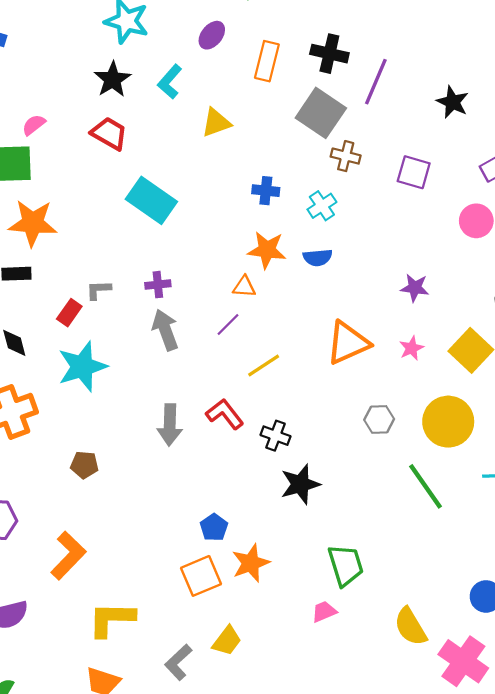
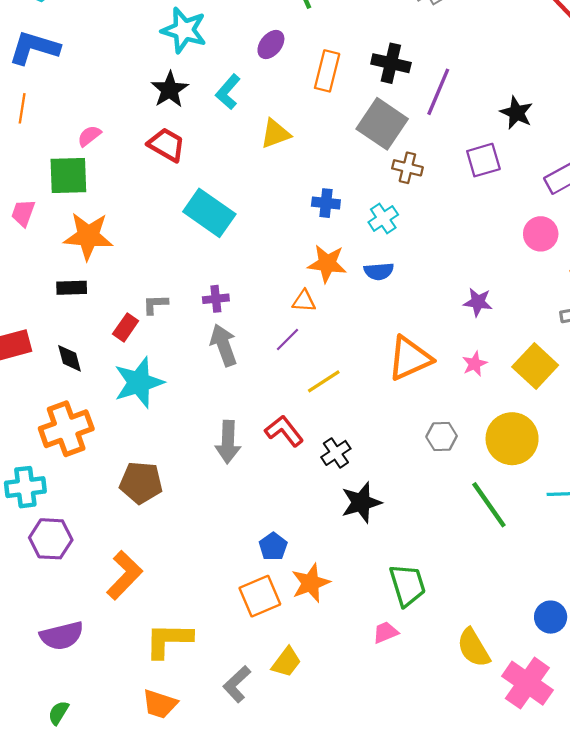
purple square: (414, 172) -> (483, 160), moved, turned -32
black cross: (275, 436) -> (336, 453), turned 36
brown pentagon: (84, 465) -> (141, 483), size x1.5

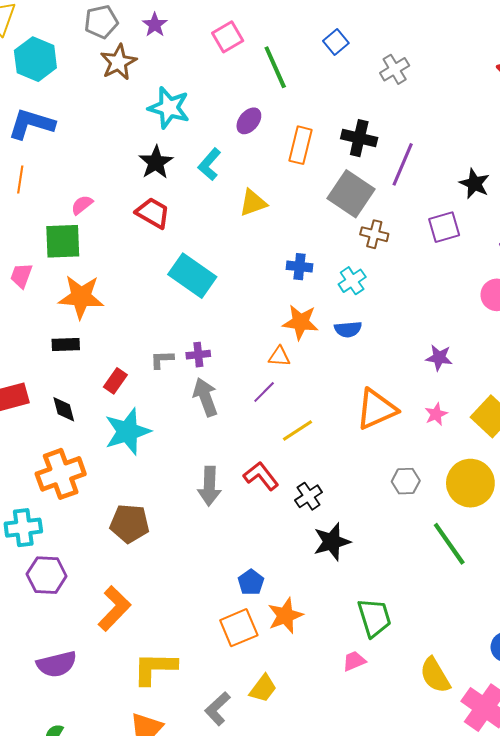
gray L-shape: (155, 304) -> (162, 360), moved

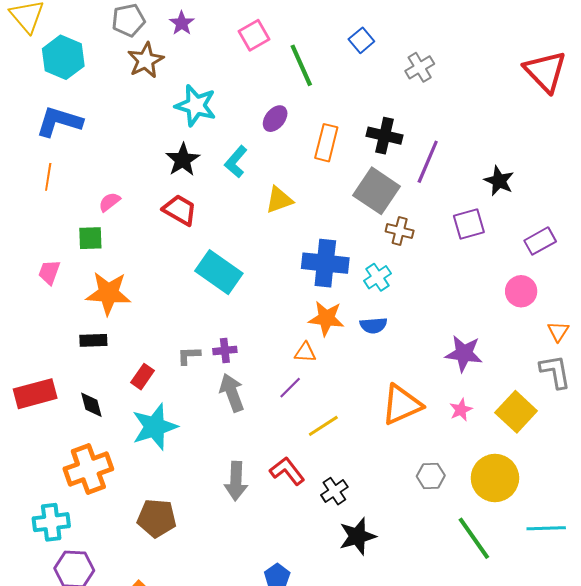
green square: (63, 241) -> (90, 238), size x0.7
blue cross: (299, 267) -> (325, 263), size x1.8
purple star: (439, 358) -> (464, 354), size x1.4

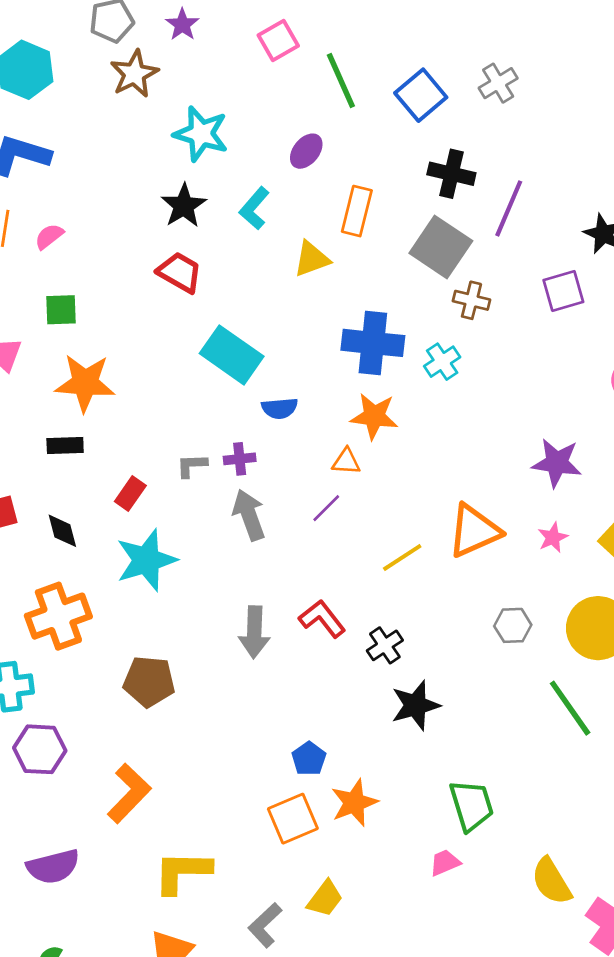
blue square: (361, 40) -> (421, 95), moved, size x1.5
orange rectangle: (326, 143) -> (357, 211), moved
pink semicircle: (109, 202) -> (49, 236), moved
blue semicircle: (373, 325) -> (280, 408), moved
yellow line: (323, 426) -> (402, 557), moved

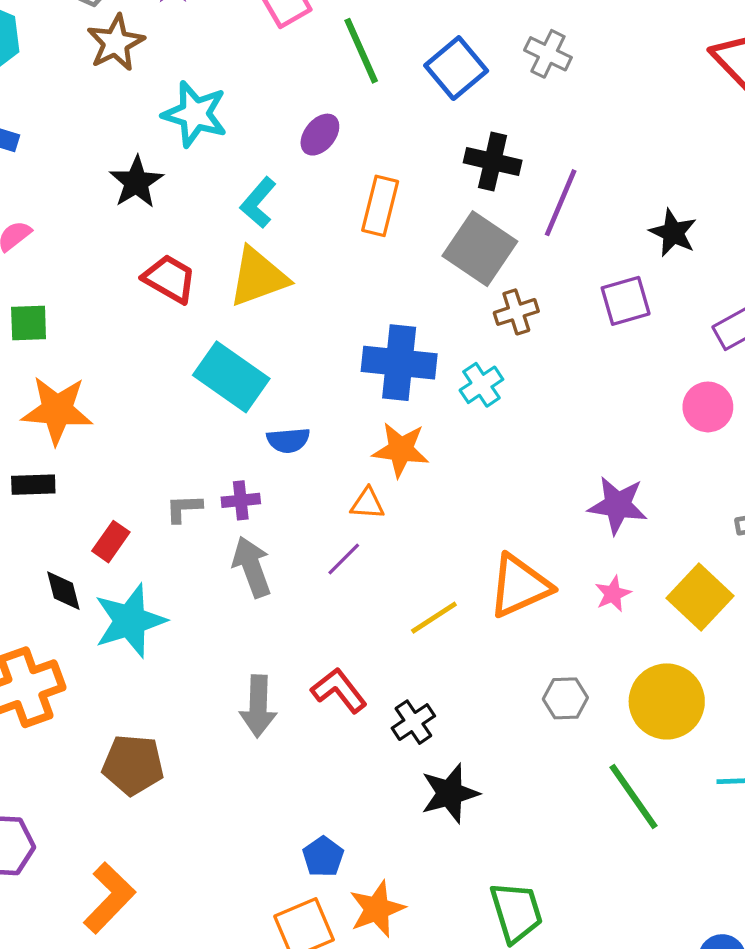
gray cross: (498, 83) -> (548, 54), turned -33
black star: (184, 206) -> (136, 182), moved
yellow triangle: (312, 259) -> (258, 277), moved, size x1.4
brown cross: (471, 300) -> (516, 312), turned -32
black diamond: (62, 531) -> (63, 591), moved

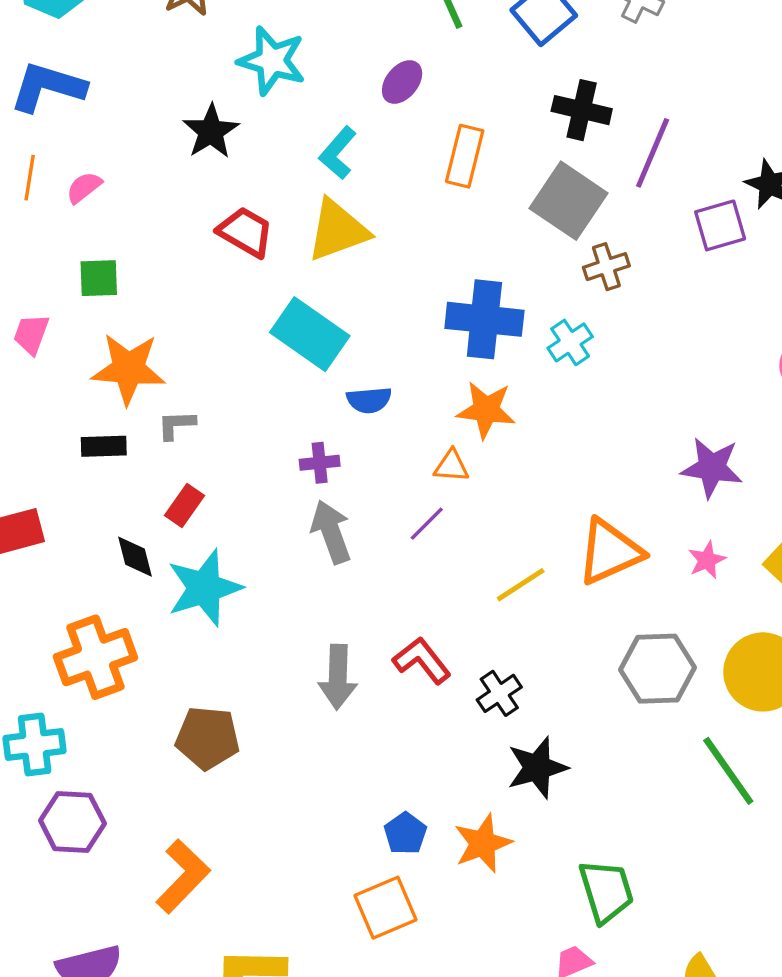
purple square: (626, 301) -> (720, 225), moved
gray L-shape: (184, 508) -> (176, 425), moved
gray hexagon: (565, 698) -> (657, 669), size x1.6
orange star: (377, 909) -> (483, 843), moved

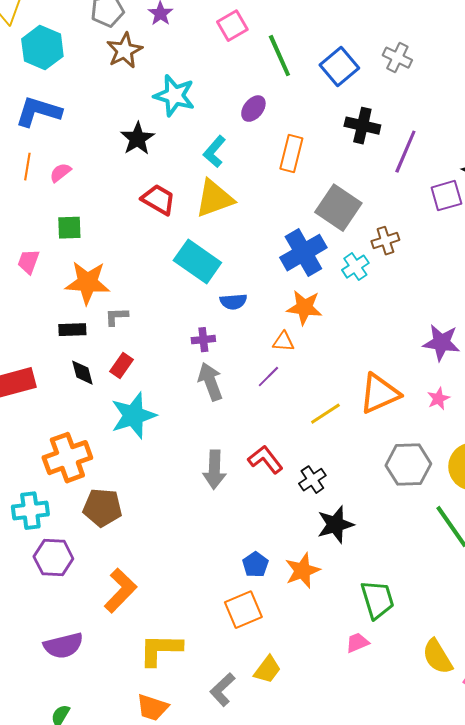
gray square: (568, 201) -> (338, 208), moved
brown cross: (606, 267) -> (385, 241), moved
blue cross: (484, 319) -> (303, 253), turned -36
black diamond: (135, 557) -> (82, 373), moved
brown pentagon: (208, 738) -> (102, 508), moved

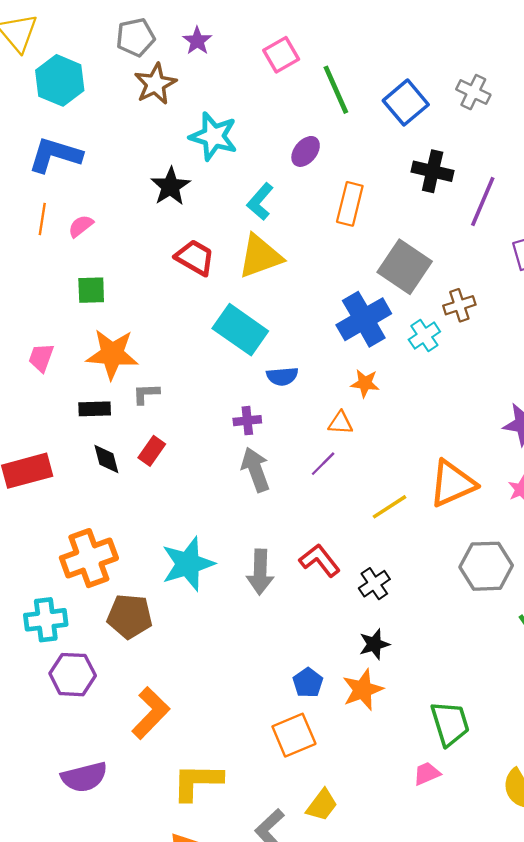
pink trapezoid: (28, 262) -> (41, 358), moved
orange star: (304, 308) -> (365, 383), size x0.7
cyan star: (133, 416) -> (188, 564), moved
black star: (335, 525) -> (374, 644), moved, size x0.7

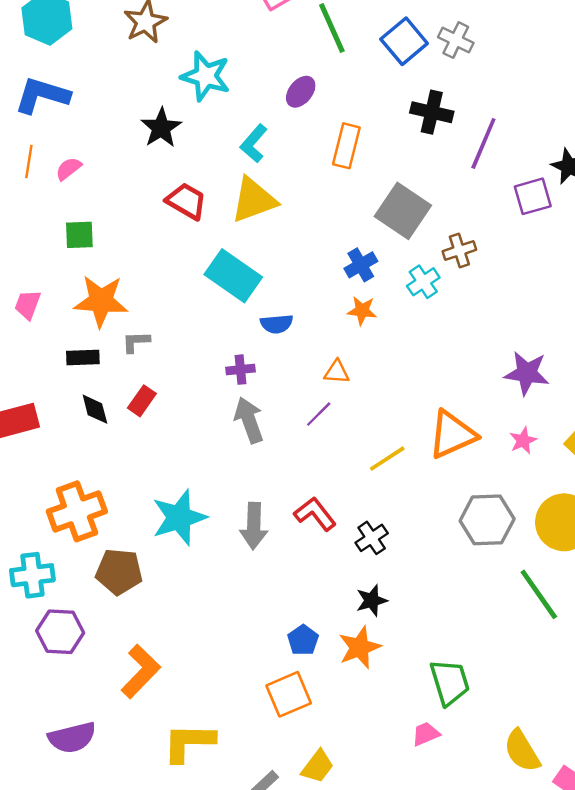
gray cross: (473, 92) -> (456, 40), moved
blue cross: (364, 319) -> (361, 265), size x0.6
orange star: (365, 383) -> (362, 311), moved

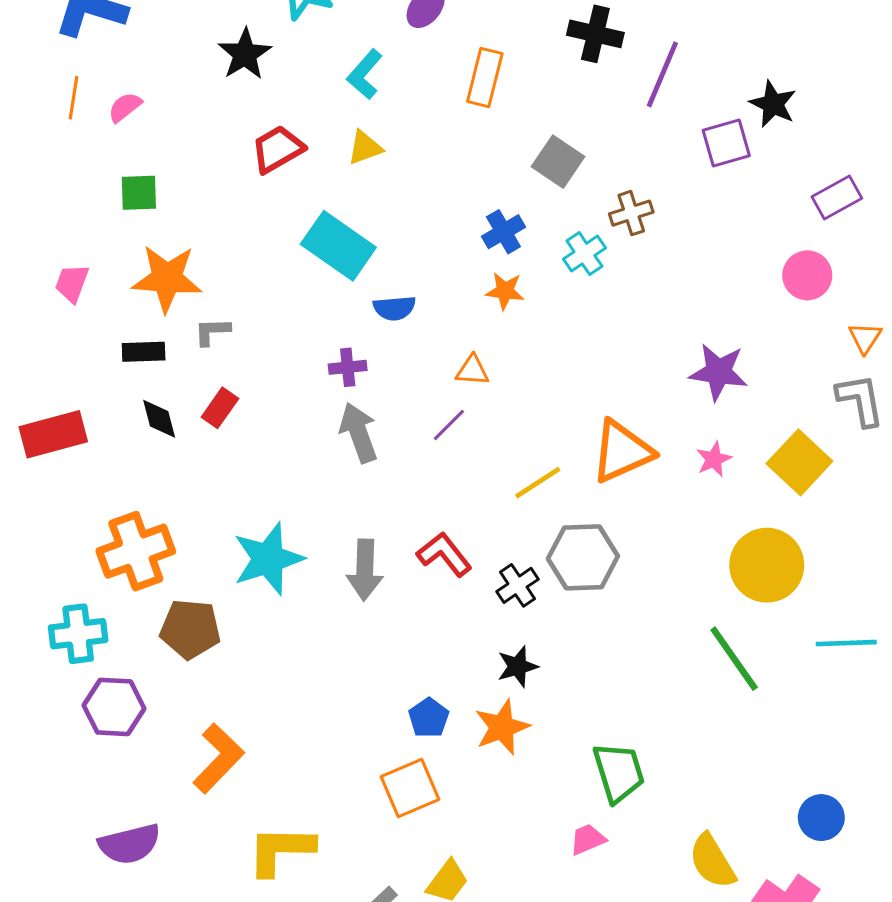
yellow triangle: (254, 200) -> (365, 148), size x0.6
red trapezoid: (186, 201) -> (278, 149), turned -60
gray square: (403, 211) -> (558, 162), size x0.7
gray hexagon: (487, 520) -> (583, 557), moved

